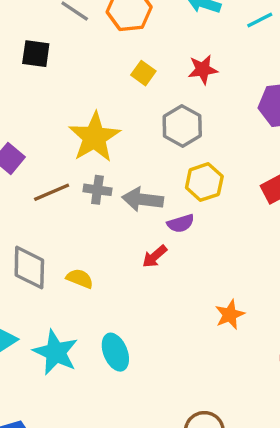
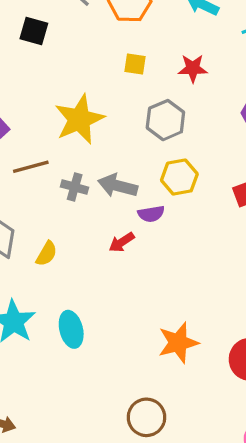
yellow square: (143, 73) -> (135, 64), turned -35
gray cross: (97, 190) -> (75, 187), moved
yellow semicircle: (80, 278) -> (47, 254), turned 90
orange star: (230, 315) -> (178, 343), moved, size x1.4

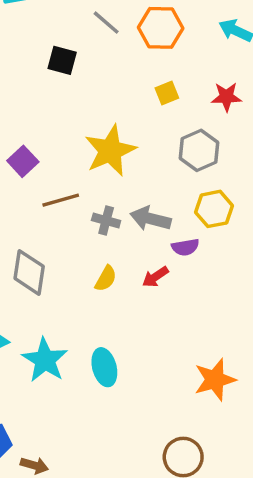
yellow square: (135, 64) -> (167, 93), turned -30
yellow semicircle: (47, 254) -> (106, 279), moved

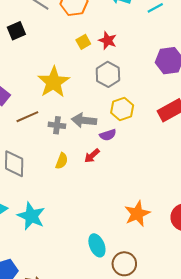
black square: (62, 60) -> (16, 31), turned -30
red star: (226, 97) -> (108, 40), moved, turned 30
cyan ellipse: (104, 367) -> (97, 245), moved

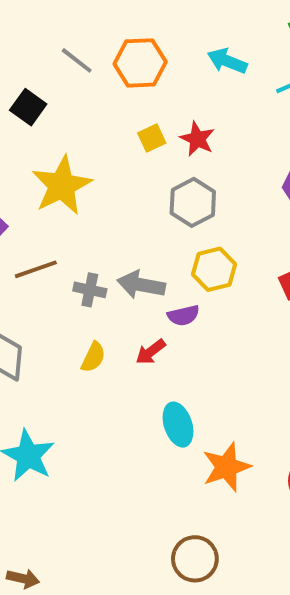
black square: (16, 31) -> (28, 107), turned -36
yellow star: (54, 82) -> (62, 186), moved
cyan ellipse: (97, 245) -> (178, 425), moved

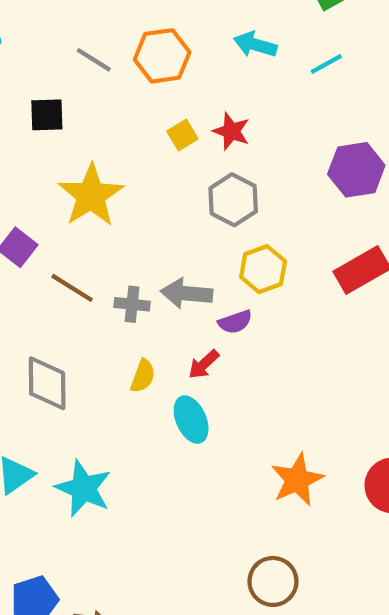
black square: (28, 107) -> (47, 115), turned -32
brown line: (36, 269) -> (72, 288), turned 57
cyan ellipse: (178, 425) -> (191, 420), moved

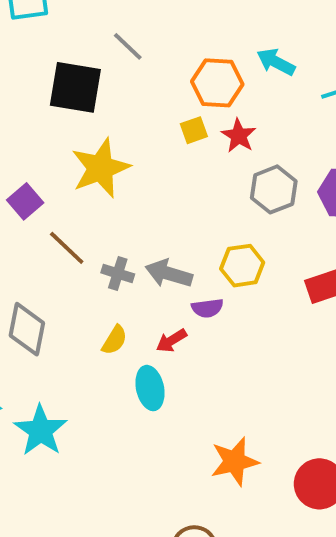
orange hexagon: (162, 56) -> (217, 83), moved
black square: (47, 115) -> (75, 87), size x1.6
gray hexagon: (233, 200) -> (274, 189), moved

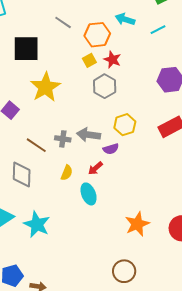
gray line: (128, 46) -> (63, 22), moved
gray hexagon: (274, 189) -> (105, 86), moved
brown line: (67, 248) -> (36, 145), moved

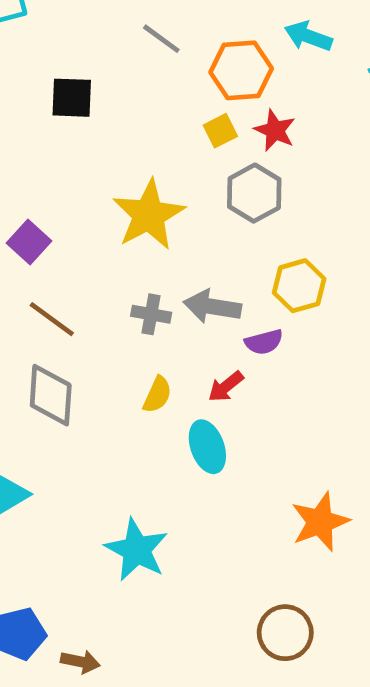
black square: (26, 49) -> (72, 98), size x0.7
yellow star: (45, 87) -> (149, 215), moved
brown line: (36, 145) -> (52, 319), moved
cyan star: (37, 224) -> (137, 550), moved

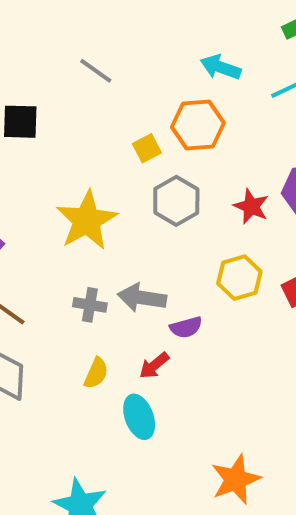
orange hexagon: (241, 70) -> (198, 125), moved
red star: (275, 130) -> (251, 206), moved
yellow hexagon: (299, 286) -> (239, 278), moved

